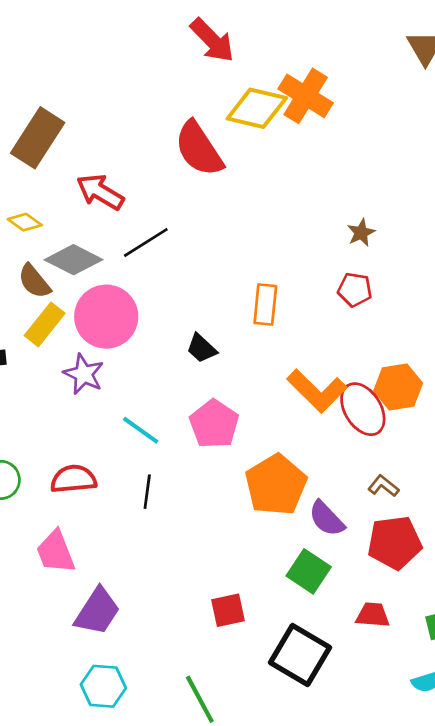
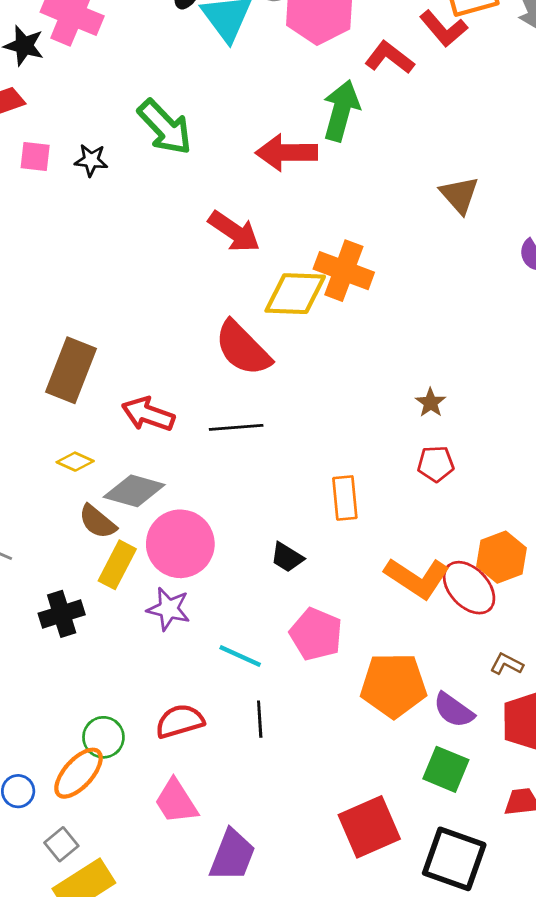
black line: (146, 243) -> (236, 427), moved, turned 39
orange pentagon: (276, 485) -> (393, 685), turned -30
red square: (228, 610) -> (369, 827), size x1.6

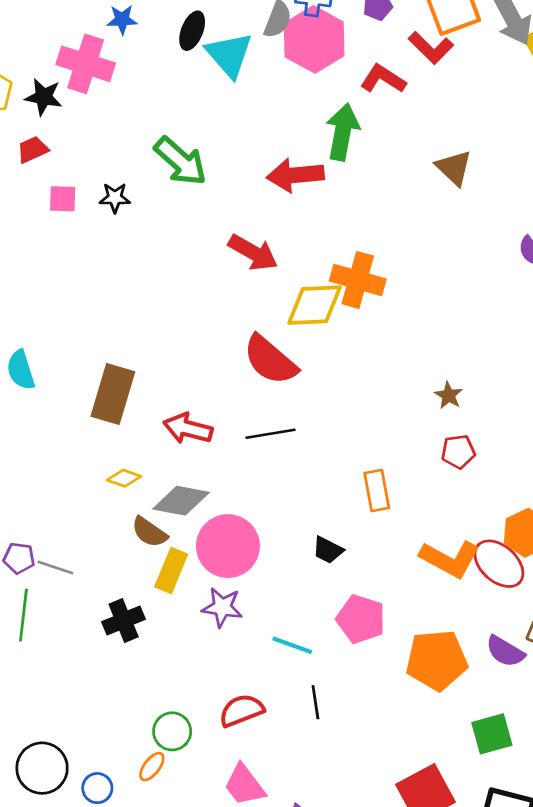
brown triangle: (459, 195) -> (454, 168), moved
purple semicircle: (454, 710) -> (505, 651), moved
green square: (446, 769) -> (492, 734), turned -33
orange ellipse: (78, 773) -> (152, 767), size x0.6

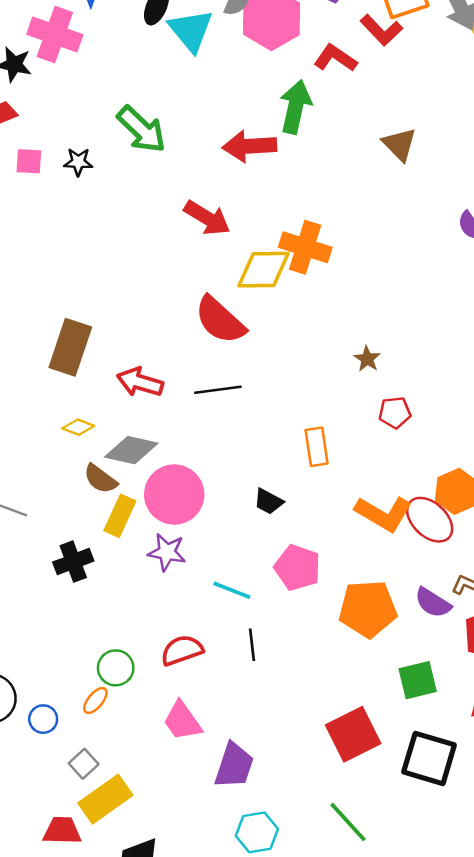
brown star: (449, 395) -> (367, 359), moved

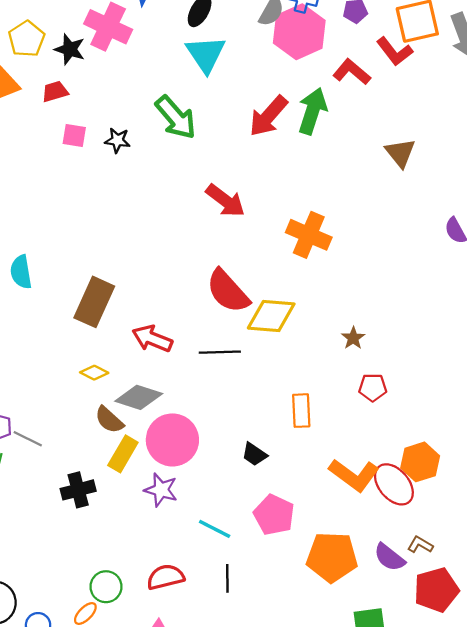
cyan triangle: (191, 30) -> (206, 54), moved
red arrow: (249, 146) -> (268, 116), moved, turned -51
yellow diamond: (264, 270) -> (271, 316), moved

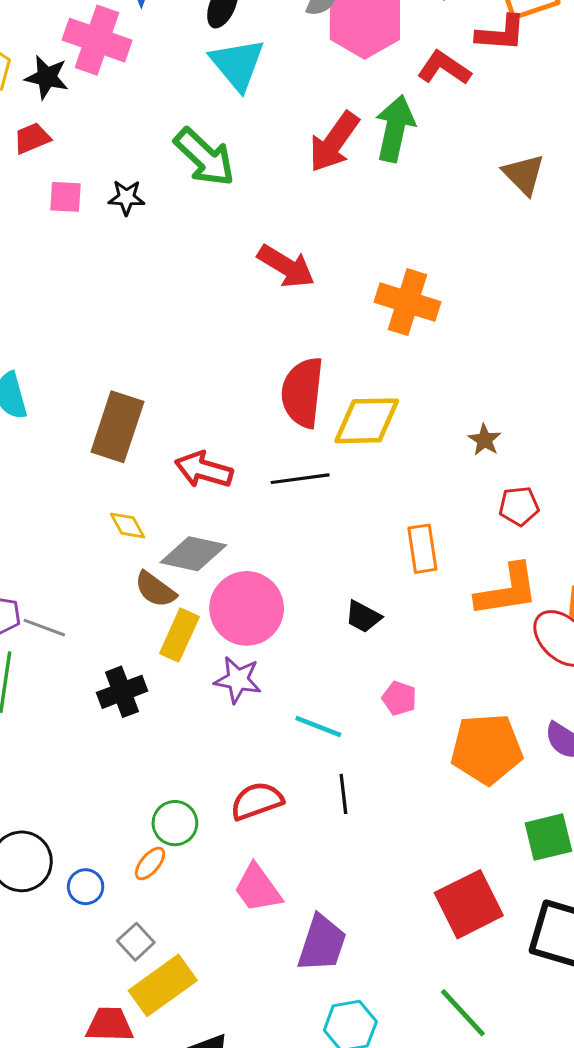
red L-shape: (395, 51) -> (501, 33), turned -42
red semicircle: (228, 291) -> (302, 392), turned 54
yellow diamond: (94, 373) -> (127, 526), turned 40
orange L-shape: (354, 475) -> (507, 590), moved, turned -39
pink pentagon: (274, 515) -> (399, 698), size x0.6

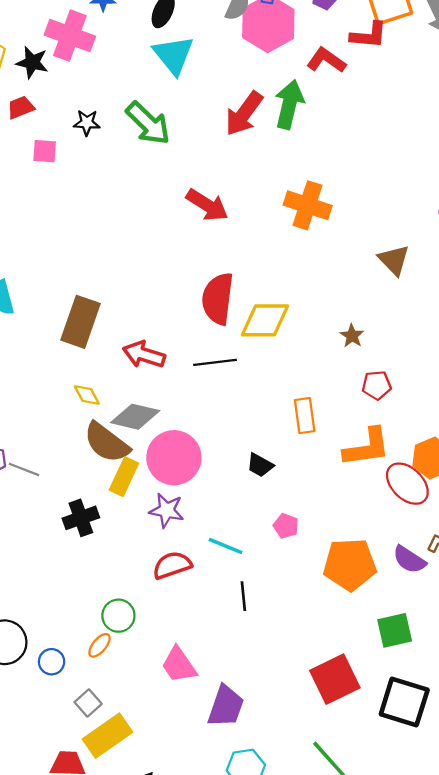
brown triangle: (524, 174) -> (394, 260), moved
black star: (126, 198) -> (87, 123), moved
orange cross: (407, 302) -> (308, 205), moved
brown semicircle: (155, 589) -> (107, 443), size x1.5
red semicircle: (257, 801) -> (172, 565), moved

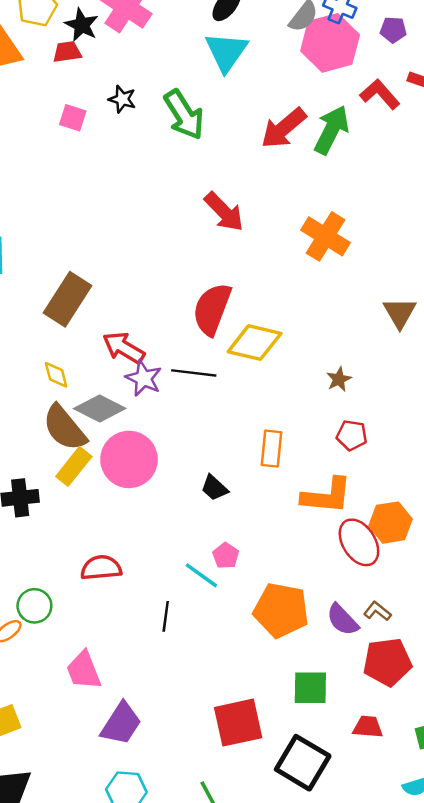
red trapezoid: (21, 107) -> (67, 52), moved
purple star: (167, 510) -> (144, 378), moved
cyan line: (226, 546) -> (201, 575), moved

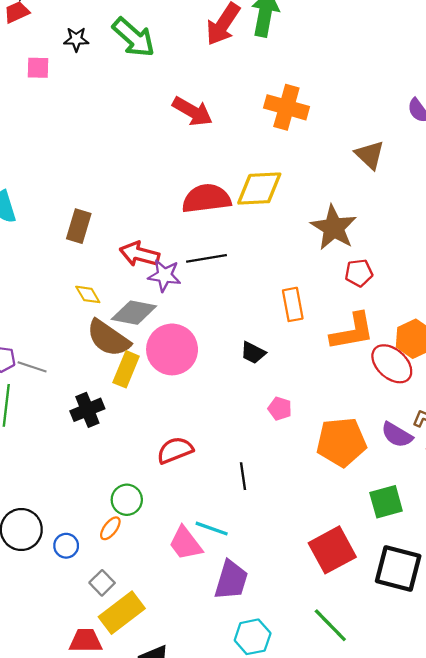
brown rectangle: (67, 299) -> (79, 226), size x0.7
red semicircle: (212, 309) -> (206, 199), turned 78
yellow diamond: (255, 343) -> (259, 189), moved
brown star: (339, 379) -> (334, 228), size x2.0
cyan line: (201, 575) -> (212, 529), moved

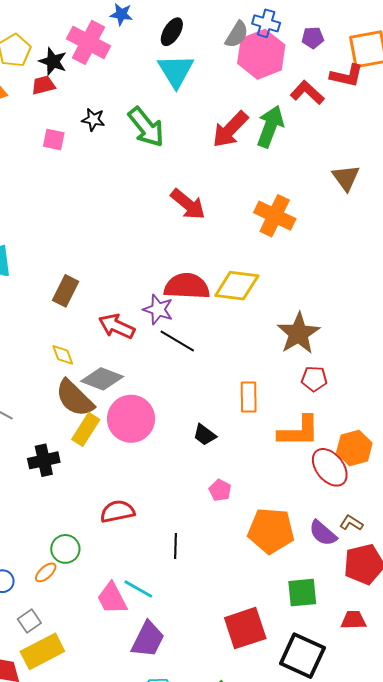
brown triangle: (370, 155) -> (346, 178), moved
black line: (207, 258) -> (177, 341), turned 30
purple star: (164, 275) -> (158, 309), moved

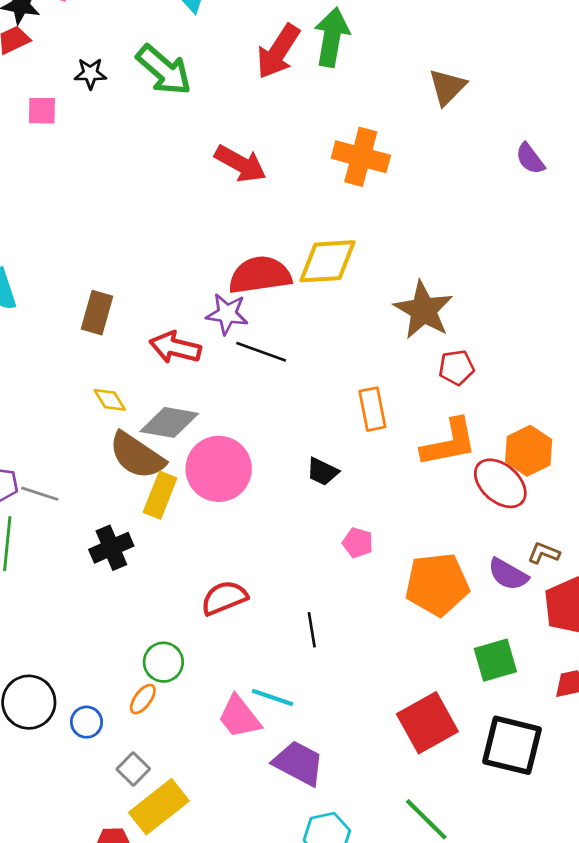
brown triangle: (346, 178) -> (447, 87), turned 32
purple trapezoid: (148, 639) -> (298, 763), turned -78

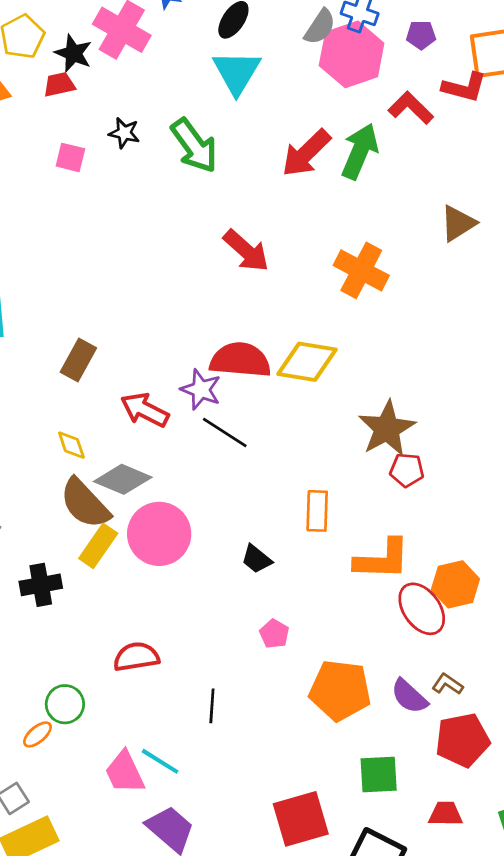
red pentagon: (456, 368) -> (407, 470), moved

